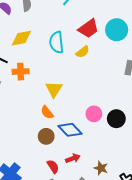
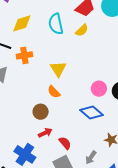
blue diamond: (70, 130) -> (92, 112), moved
brown circle: (46, 136) -> (41, 112), moved
red arrow: (73, 158) -> (45, 133), moved

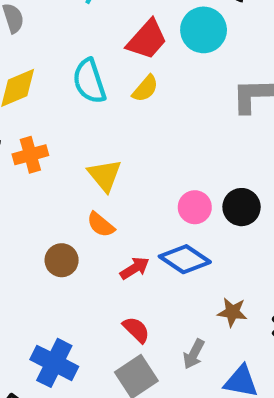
brown circle: (41, 112) -> (62, 260), moved
red arrow: (45, 133) -> (135, 268), moved

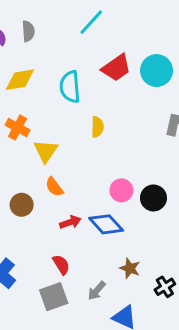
yellow semicircle: (145, 89) -> (97, 127), moved, turned -54
orange cross: (30, 155) -> (18, 127), turned 30
yellow triangle: (105, 175) -> (46, 151), moved

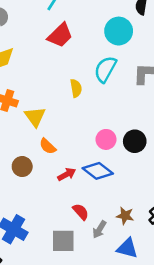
red trapezoid: (116, 68) -> (60, 35), moved
cyan semicircle: (70, 87) -> (105, 69), moved, turned 44
red semicircle: (61, 265) -> (81, 212), moved
brown star: (130, 268) -> (125, 216), moved
gray square: (54, 297) -> (63, 241), turned 30

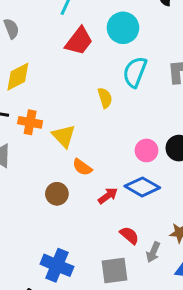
cyan circle: (119, 31) -> (123, 28), moved

